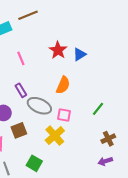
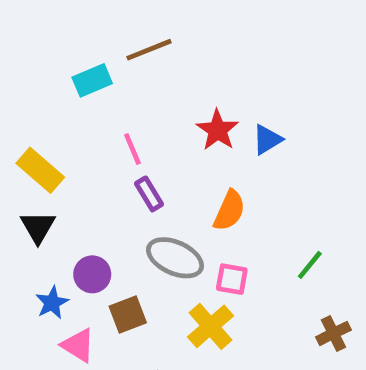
purple rectangle: (21, 90) -> (149, 194), moved

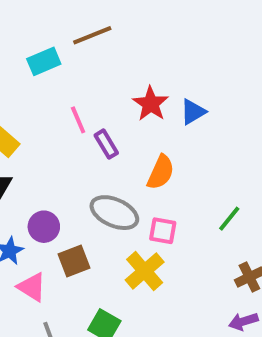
purple rectangle: (149, 194) -> (106, 144), moved

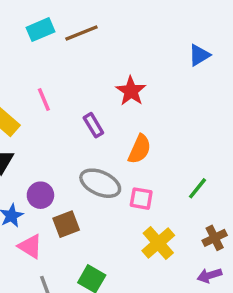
cyan rectangle: (44, 61) -> (40, 30), moved
blue triangle: (193, 112) -> (199, 55), moved
pink line: (78, 120) -> (44, 100), moved
yellow cross: (145, 271) -> (158, 243), moved

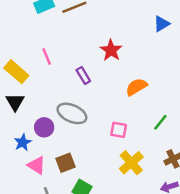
orange semicircle: (139, 149) -> (136, 87), moved, turned -145
gray ellipse: (100, 183) -> (72, 113), moved
brown square: (66, 224) -> (66, 163), moved

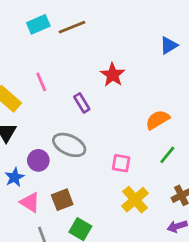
orange semicircle: (136, 87) -> (158, 120), moved

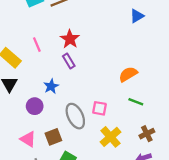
red star: (113, 75) -> (70, 39), moved
gray ellipse: (69, 145) -> (75, 116), moved, turned 40
green line: (167, 155) -> (136, 102), turned 72
blue star: (14, 177) -> (51, 86), moved

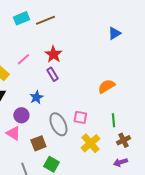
pink line: (37, 45) -> (23, 59), turned 72
green line: (136, 102) -> (113, 120), moved, turned 64
pink triangle: (28, 139) -> (13, 133), moved

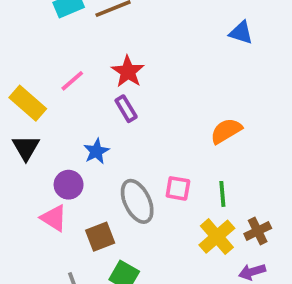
blue triangle: (114, 33) -> (241, 33), turned 48
green line: (113, 120) -> (222, 194), moved
yellow cross: (90, 143) -> (217, 237), moved

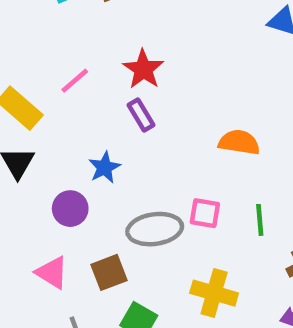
orange semicircle: (226, 131) -> (239, 142), moved, turned 40
gray ellipse: (137, 201) -> (155, 229), turned -72
pink triangle: (54, 218) -> (52, 272), moved
yellow cross: (217, 237) -> (214, 293), moved, turned -33

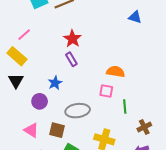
pink line: (75, 81) -> (24, 35), moved
pink square: (205, 213) -> (106, 91), moved
brown square: (109, 272) -> (57, 130), turned 35

